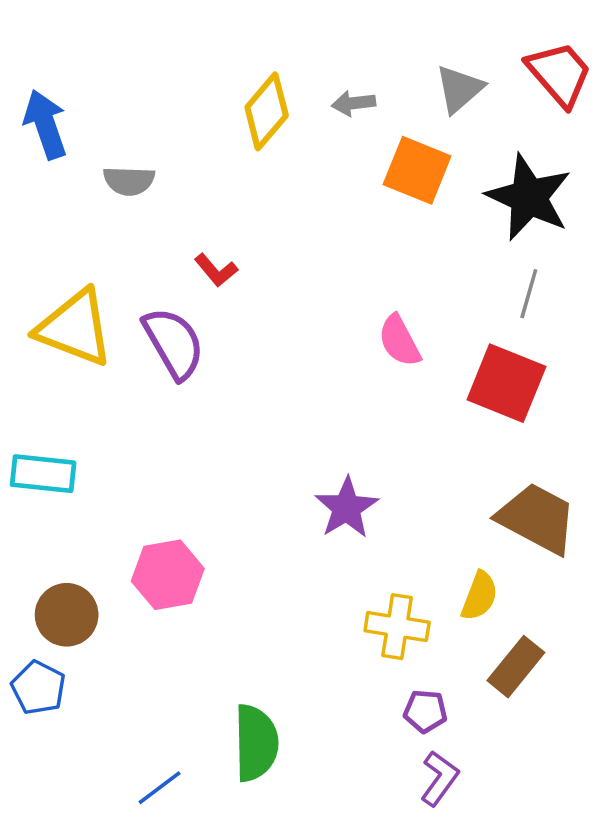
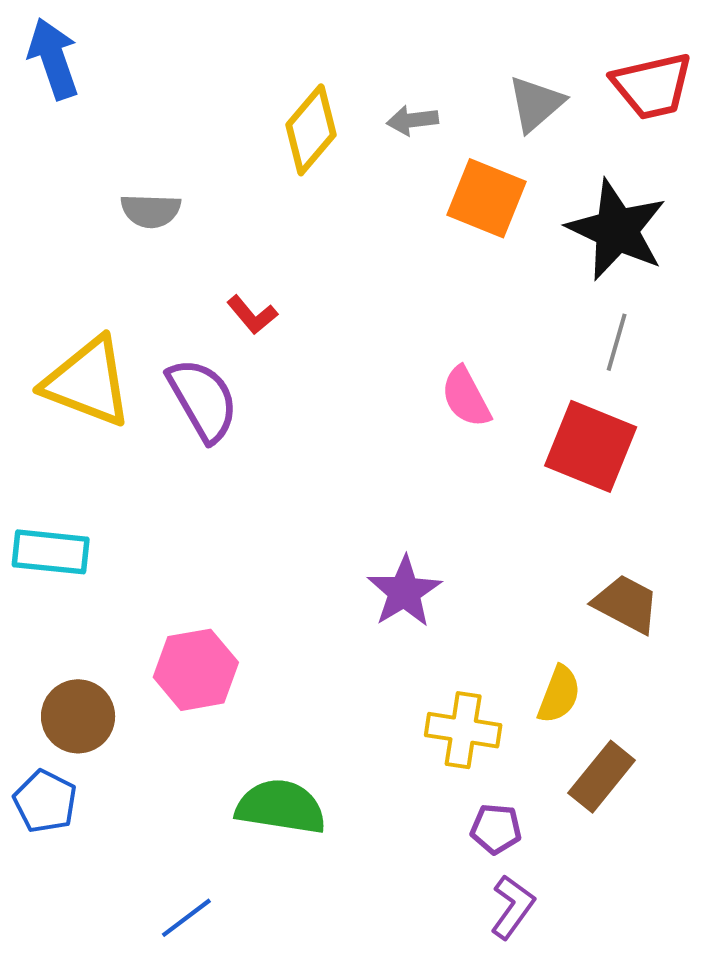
red trapezoid: (559, 74) -> (652, 86), turned 118
blue arrow: (45, 124) -> (53, 59), moved
brown trapezoid: (537, 518) -> (626, 604), size x0.7
green semicircle: (256, 743) -> (281, 807), moved, turned -80

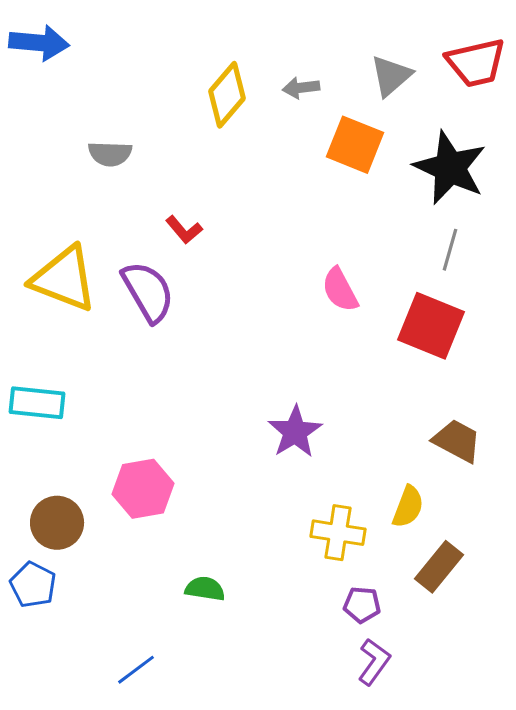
blue arrow: (53, 59) -> (39, 43), turned 114
green semicircle: (281, 807) -> (205, 589), size x0.6

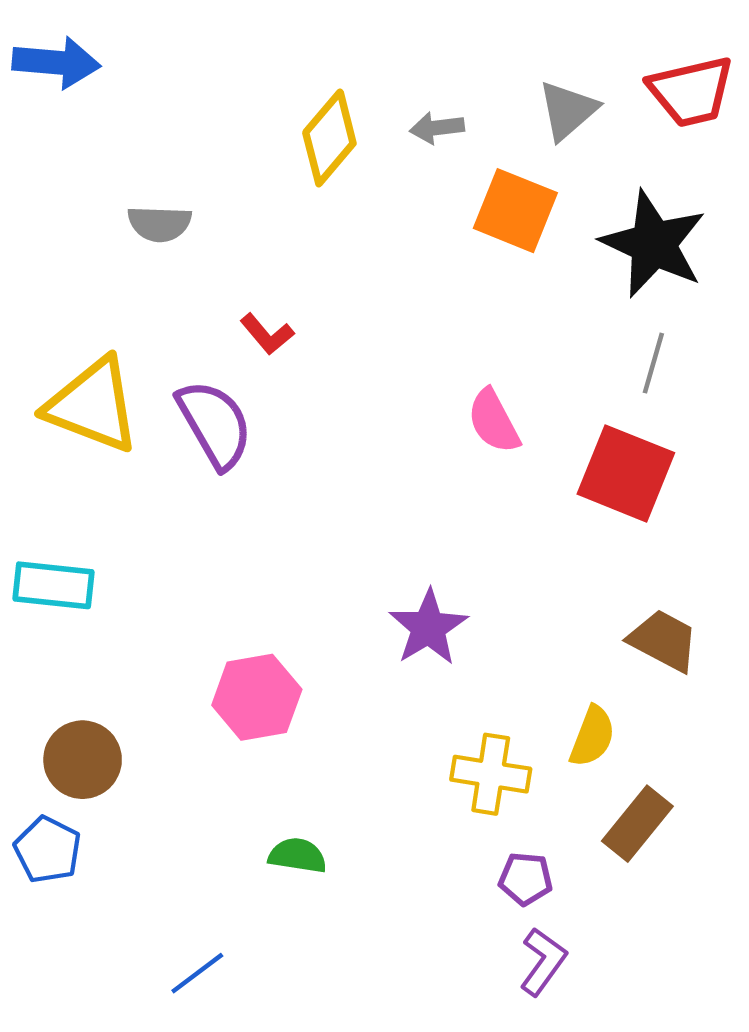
pink hexagon: (143, 489) -> (257, 697), moved

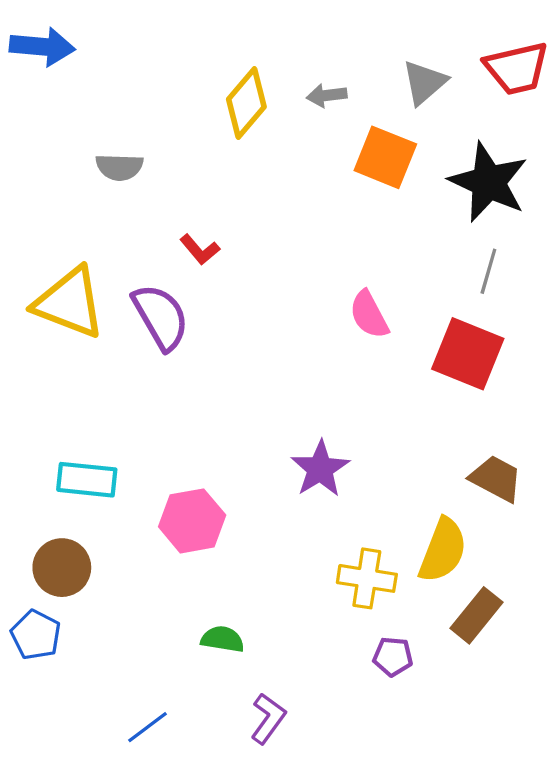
cyan rectangle: (53, 585) -> (87, 480), moved
yellow semicircle: (592, 736) -> (443, 550), size x1.4
purple L-shape: (543, 962) -> (268, 718), moved

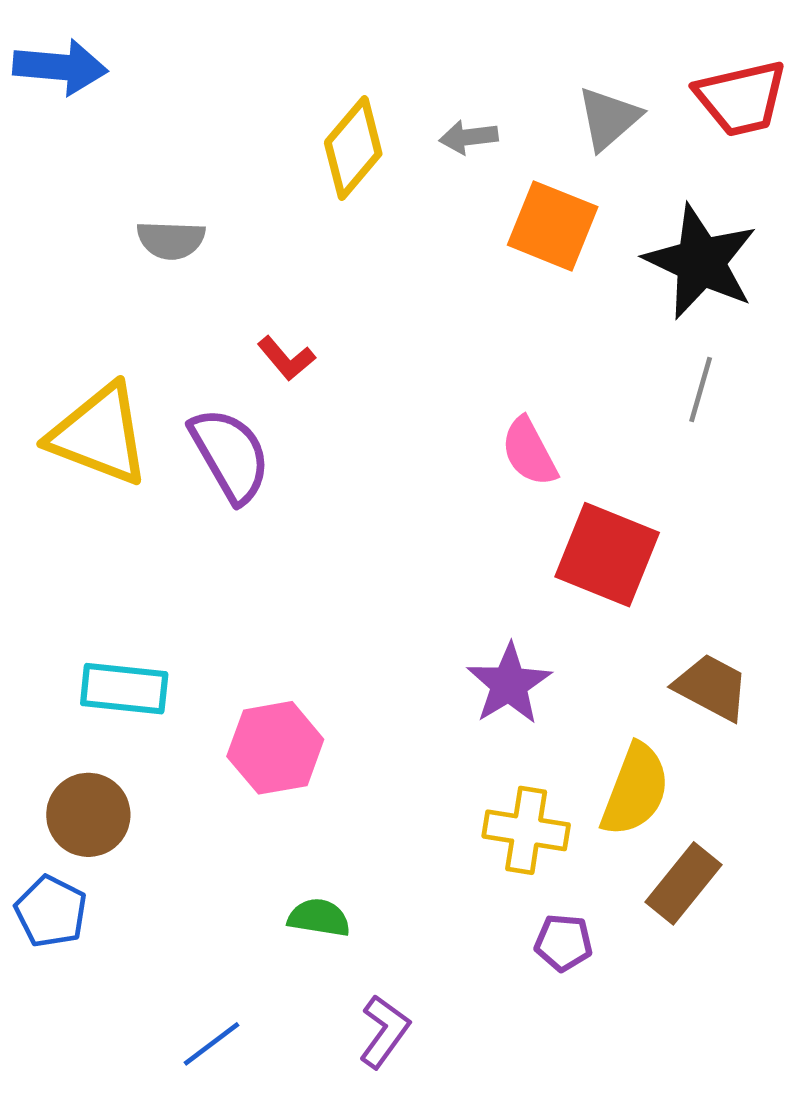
red square: (468, 354) -> (607, 555), moved
purple star: (320, 469) -> (509, 684), moved

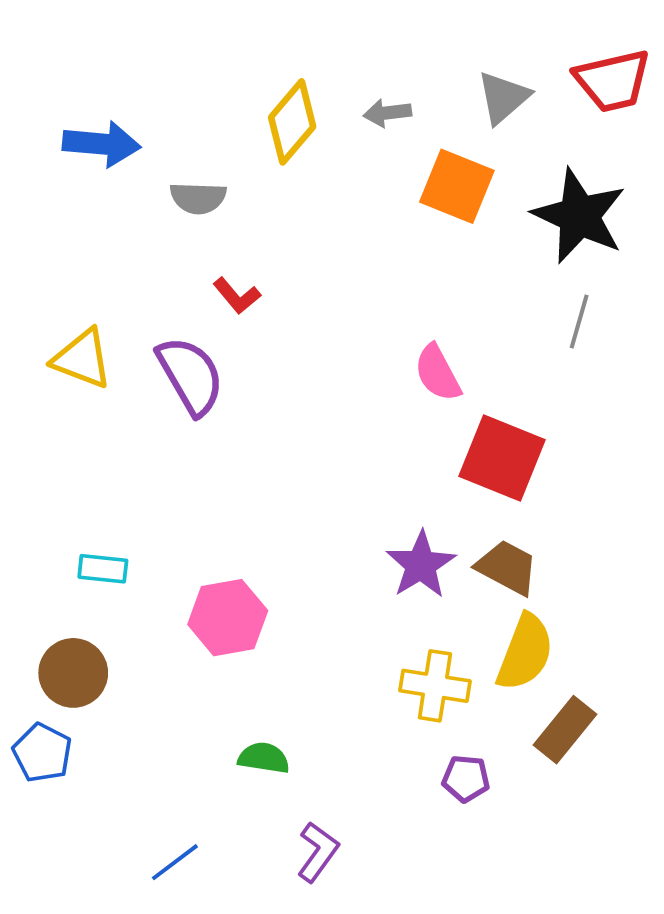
blue arrow: (60, 67) -> (102, 144), moved
gray semicircle: (171, 240) -> (198, 198), moved
yellow triangle: (99, 435) -> (82, 359), size x0.7
brown trapezoid: (712, 687) -> (507, 567), moved
cyan rectangle: (124, 689) -> (103, 569), size x0.7

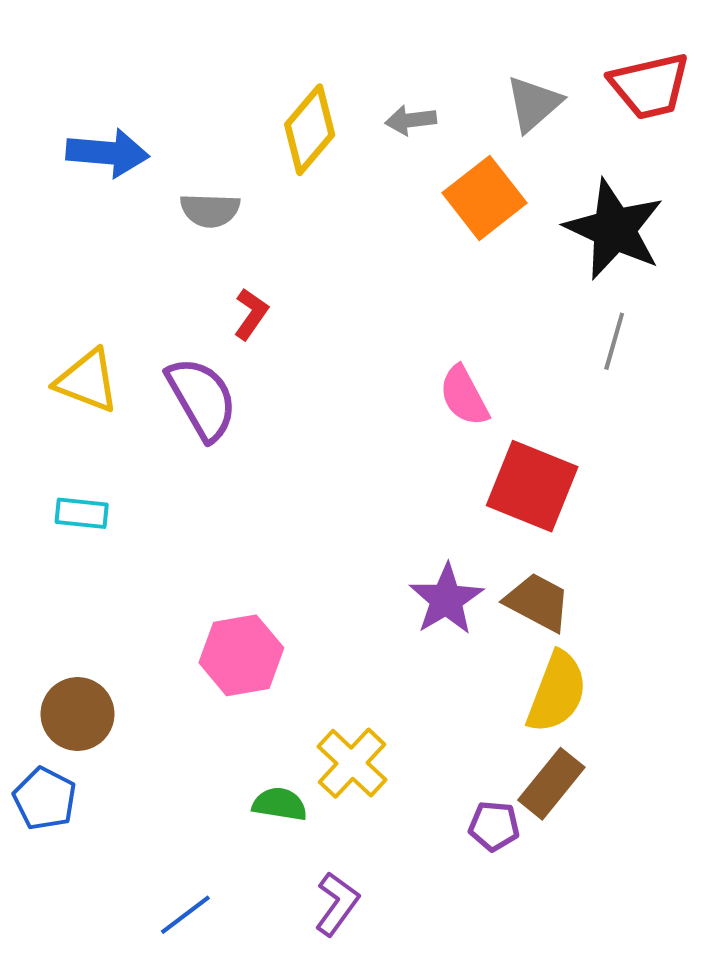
orange square: (457, 186) -> (484, 198), turned 30
red L-shape: (237, 296) -> (251, 314), turned -105
cyan rectangle: (103, 569) -> (82, 513), moved
yellow cross: (435, 686) -> (352, 763), moved, turned 34
brown rectangle: (565, 730) -> (551, 784), moved

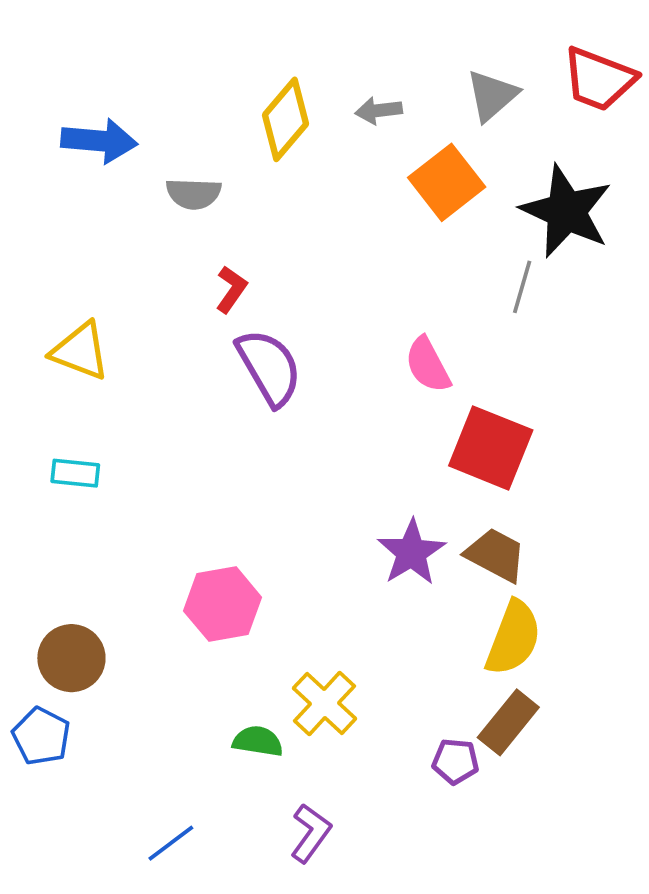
red trapezoid: (650, 86) -> (599, 79), turned 34
gray line: (614, 341) -> (522, 287), moved
purple semicircle: (202, 399) -> (269, 367), moved

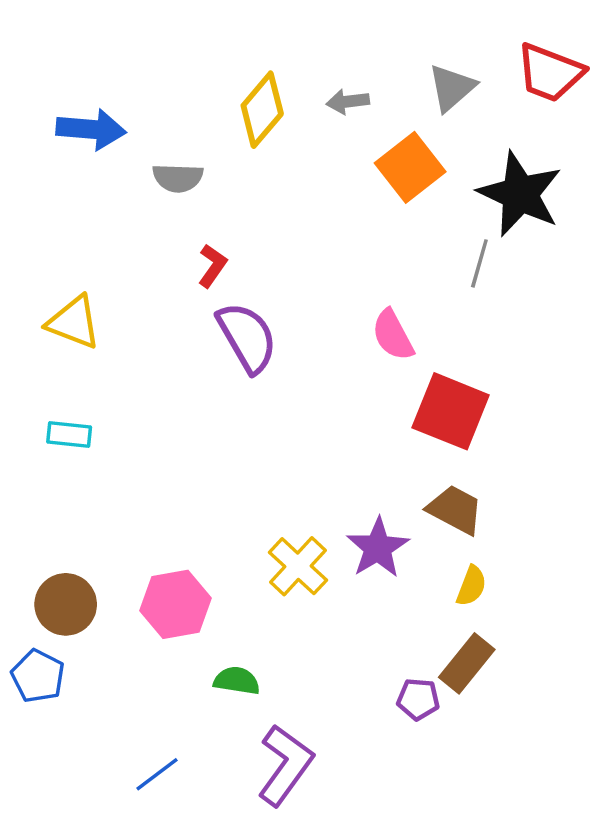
purple star: (411, 552) -> (378, 548), moved
pink hexagon: (223, 604) -> (175, 604), moved
yellow semicircle: (513, 638) -> (471, 586), size x0.6
yellow cross: (324, 703) -> (298, 566), moved
purple L-shape: (311, 833) -> (285, 765), size x1.5

